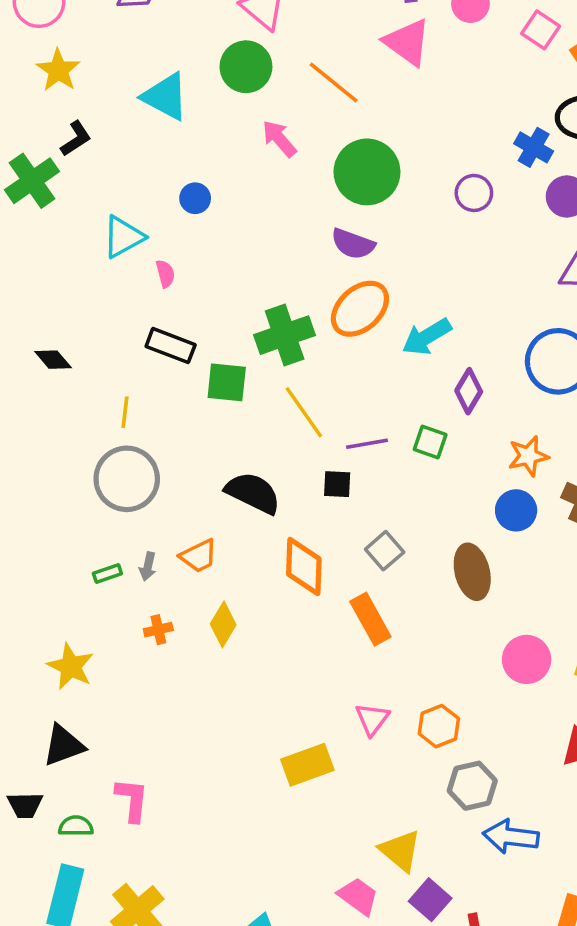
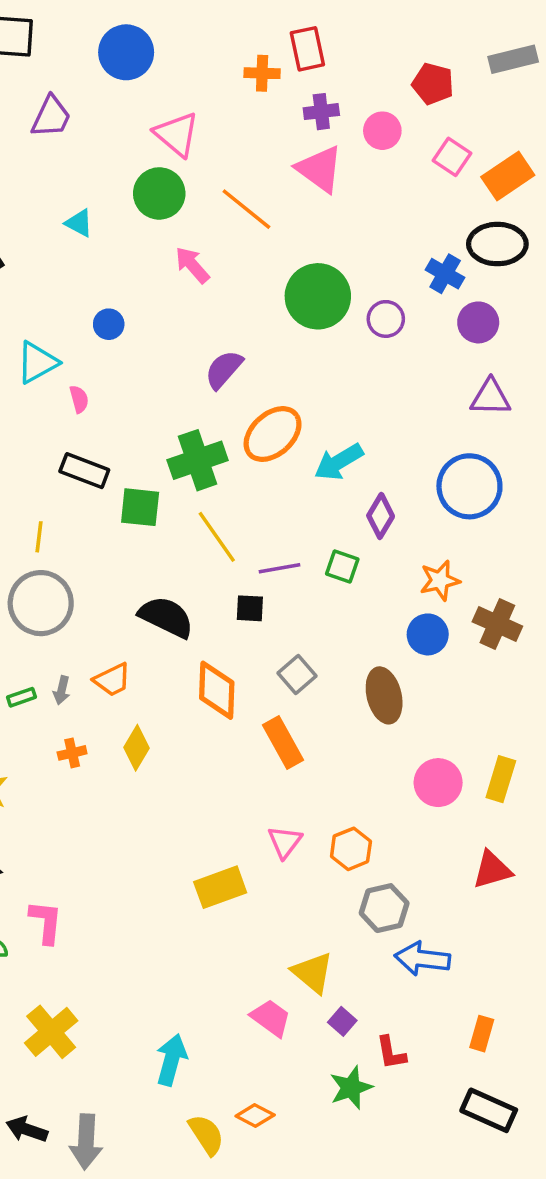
cyan triangle: (165, 97) -> (79, 223), size x0.6
green circle: (367, 172) -> (318, 296), moved
purple semicircle: (353, 244) -> (224, 370), moved, turned 111
purple square: (430, 900) -> (342, 1021), size x0.7

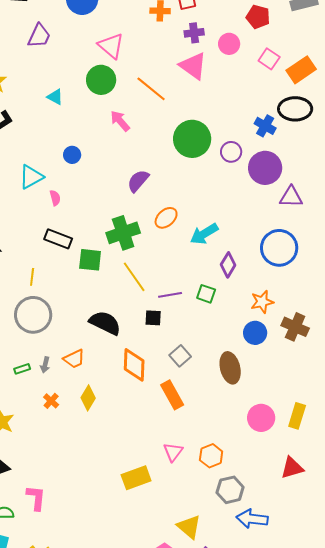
purple circle: (478, 322) -> (265, 168), moved, size x1.4
orange ellipse: (273, 434) -> (166, 218), size x0.7
orange cross: (72, 753) -> (51, 401), turned -35

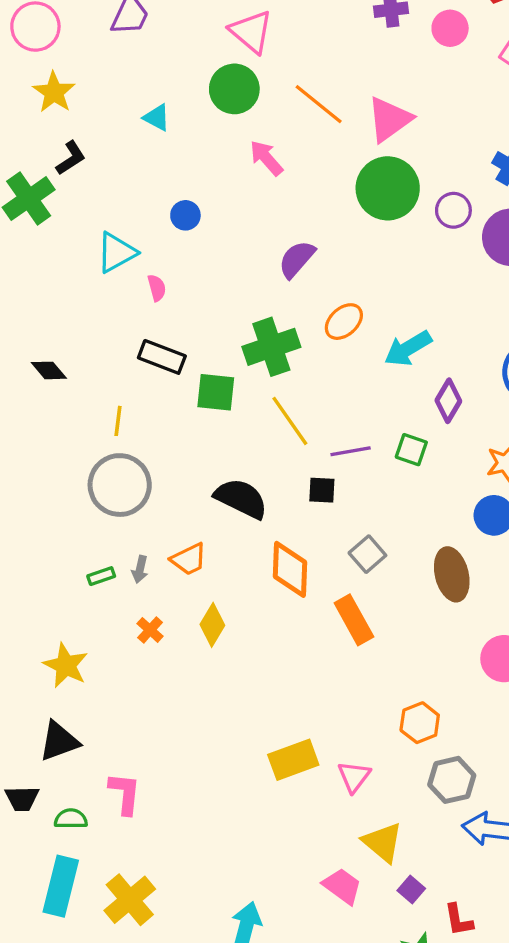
pink triangle: (193, 66) -> (389, 119), moved, turned 48
pink triangle: (173, 452) -> (354, 777), moved

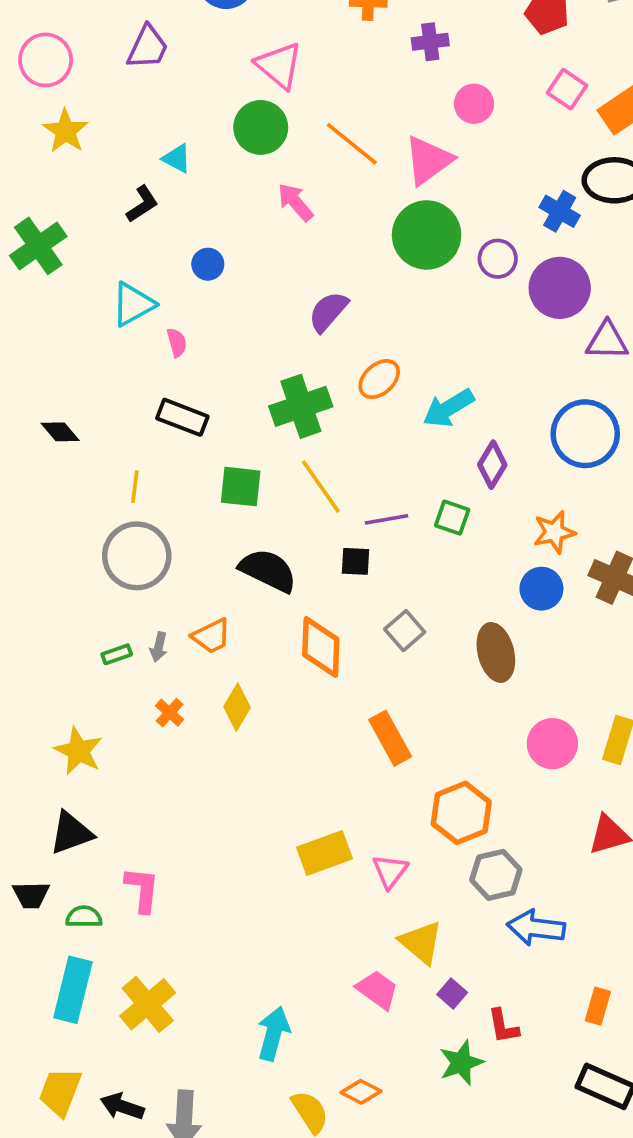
pink circle: (450, 28) -> (474, 104), moved
black L-shape: (71, 158) -> (142, 204), moved
green square: (216, 392) -> (241, 487), moved
orange rectangle: (354, 620) -> (390, 738), moved
orange hexagon: (420, 723) -> (461, 813), size x1.4

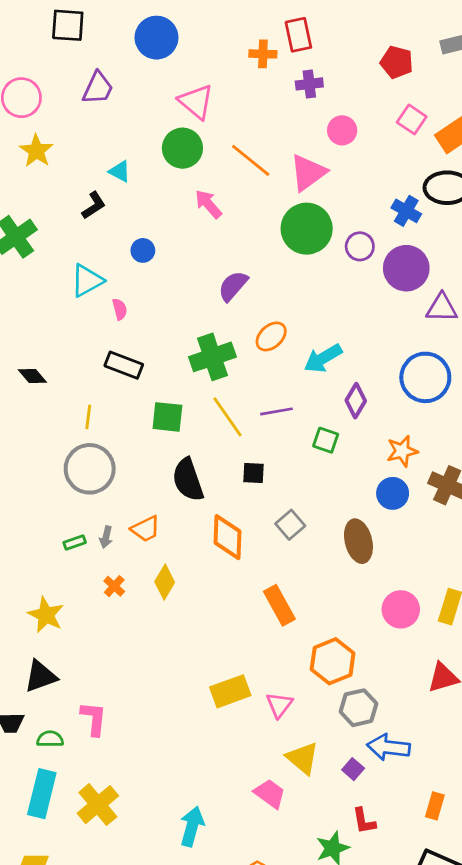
purple line: (386, 519) -> (277, 411), moved
black semicircle: (268, 570) -> (188, 480), turned -135
purple square: (452, 993) -> (353, 769), moved

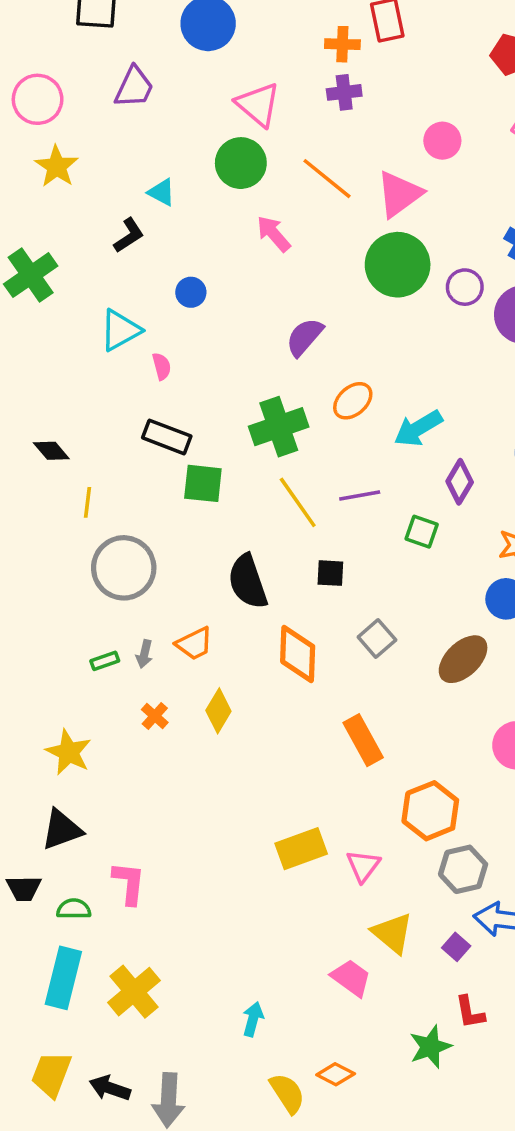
purple cross: (309, 84) -> (344, 92), moved
yellow line: (88, 417) -> (88, 502), moved
green square: (167, 417) -> (203, 483), moved
brown ellipse: (358, 541) -> (463, 659), turned 60
cyan arrow: (192, 826) -> (253, 1019), size x0.7

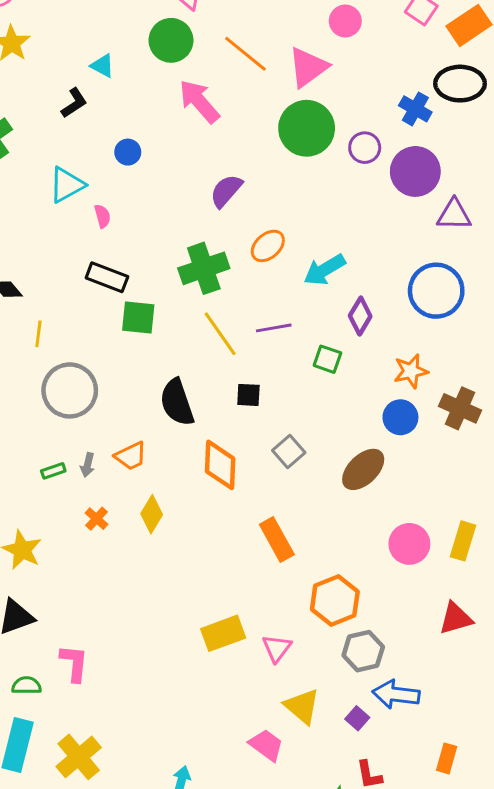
pink arrow: (274, 234) -> (199, 101), size x1.4

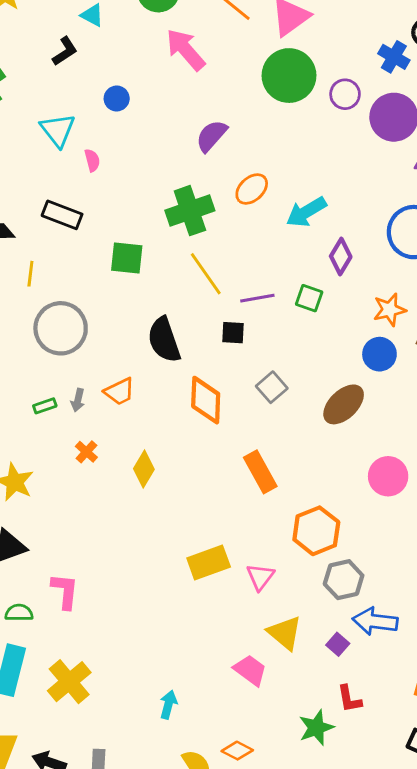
cyan triangle: (67, 185) -> (58, 130), turned -39
black rectangle: (107, 277) -> (62, 215), moved
purple line: (274, 328) -> (257, 298), moved
yellow diamond: (152, 514) -> (144, 469), moved

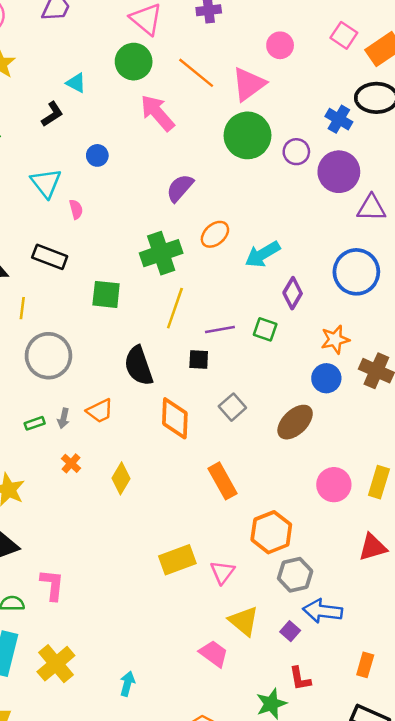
yellow line: (206, 274) -> (175, 308), turned 54
cyan arrow: (168, 705) -> (127, 684), moved

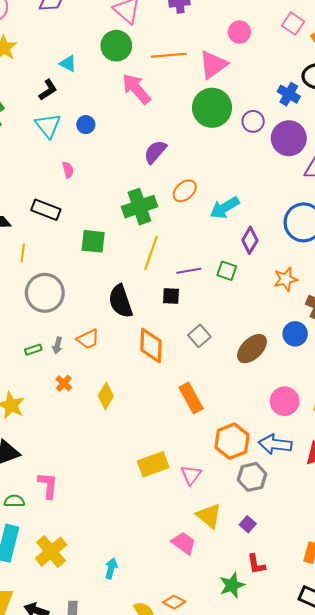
orange line: (196, 73) -> (169, 55), turned -44
cyan triangle: (46, 183) -> (48, 126), moved
blue circle: (326, 378) -> (295, 334), moved
blue arrow: (323, 611) -> (275, 444), moved

